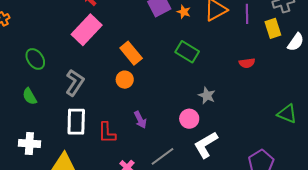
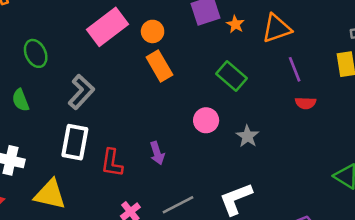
purple line: (247, 14) -> (295, 69), moved, turned -30
orange circle: (125, 80) -> (153, 31), moved
pink circle: (189, 119) -> (206, 120), moved

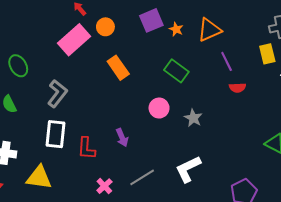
orange circle: (153, 31) -> (105, 27), moved

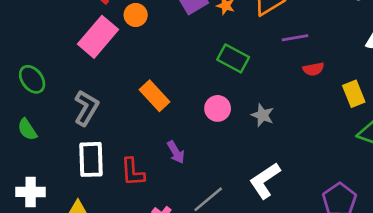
yellow rectangle: (267, 54) -> (354, 94), moved
purple line: (227, 61) -> (295, 38), turned -66
orange rectangle: (118, 68) -> (154, 96), moved

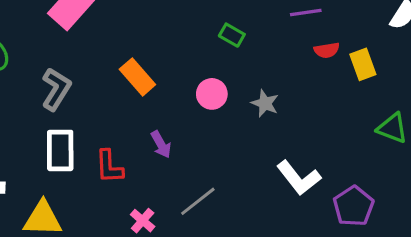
green rectangle: (233, 58) -> (232, 35), size x0.7
yellow rectangle: (354, 94) -> (363, 64), moved
white L-shape: (265, 181) -> (299, 178), moved, turned -96

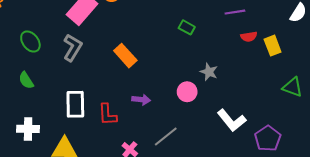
gray L-shape: (56, 89) -> (73, 48), moved
pink circle: (212, 94) -> (187, 92), moved
purple arrow: (161, 144) -> (141, 100), turned -54

